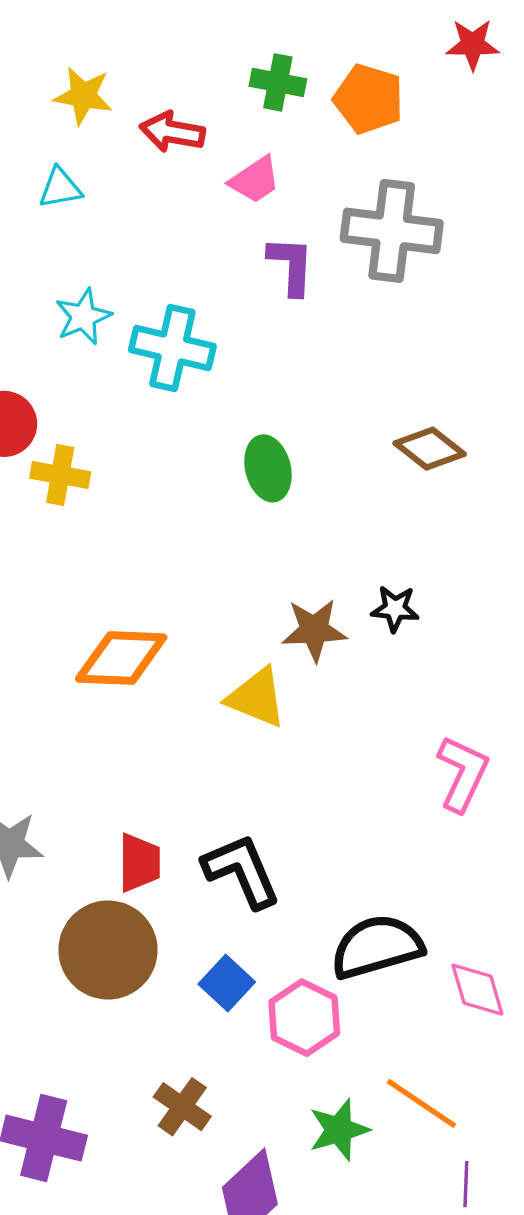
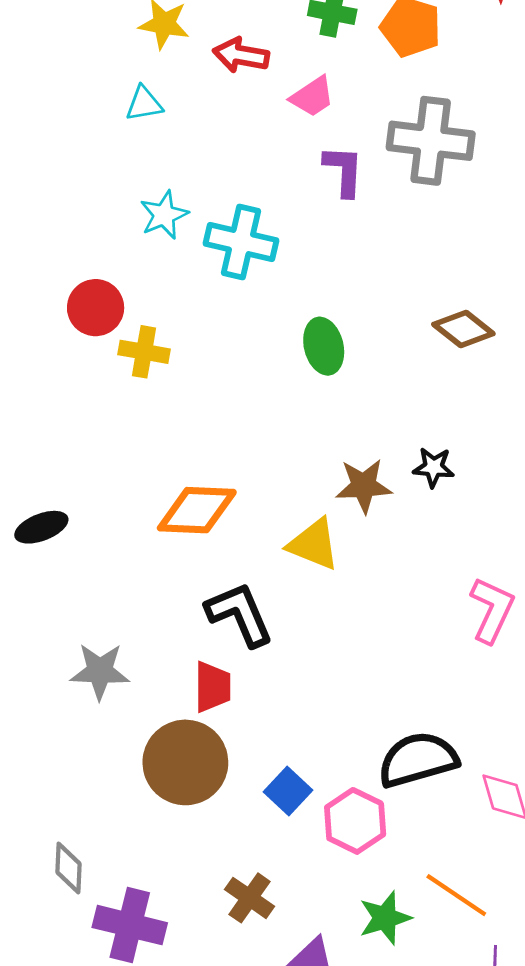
black L-shape: (242, 871) -> (240, 614), moved

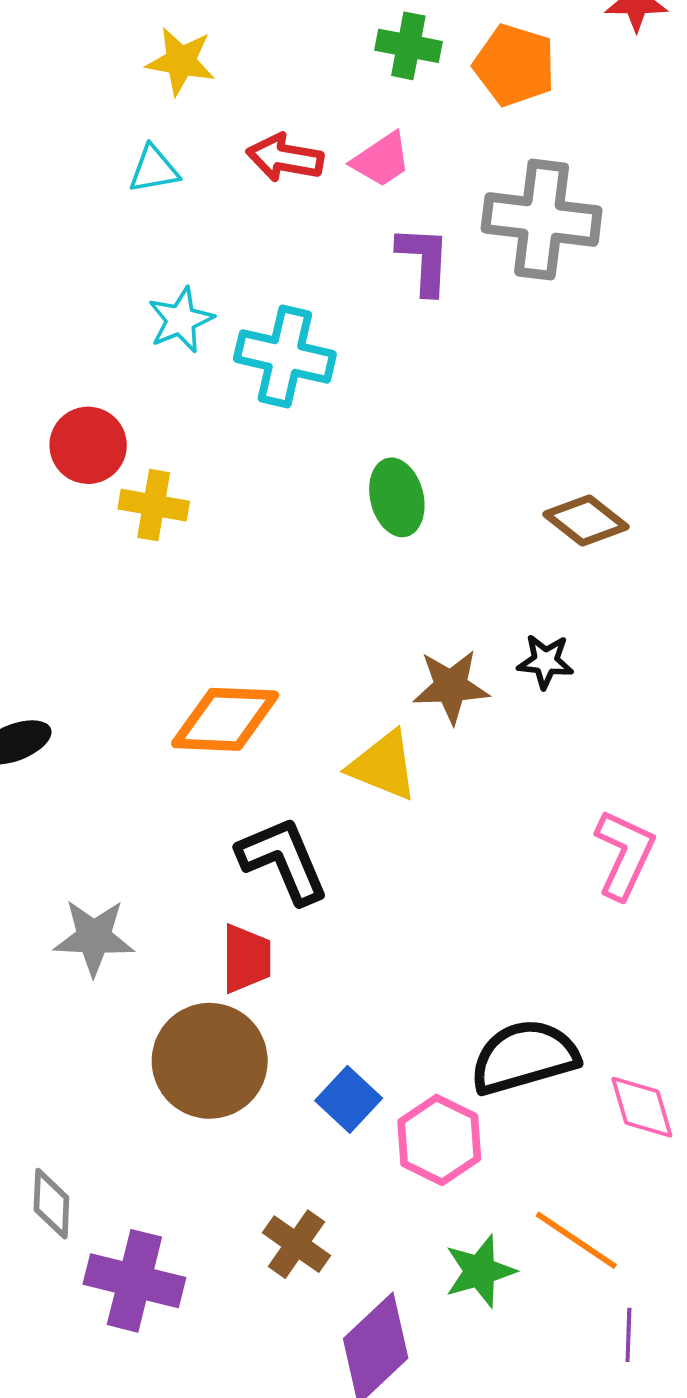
red arrow: (241, 55) -> (285, 158), moved
brown diamond: (463, 329) -> (586, 521), moved

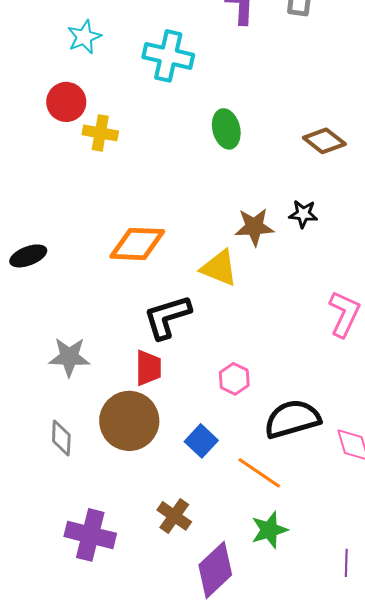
cyan star: (181, 320) -> (84, 37), moved
black L-shape: (283, 860) -> (167, 317), turned -84
pink hexagon: (439, 1140) -> (234, 379), moved, size x0.7
gray diamond: (51, 1204) -> (61, 438), moved
orange line: (576, 1240) -> (259, 473), moved

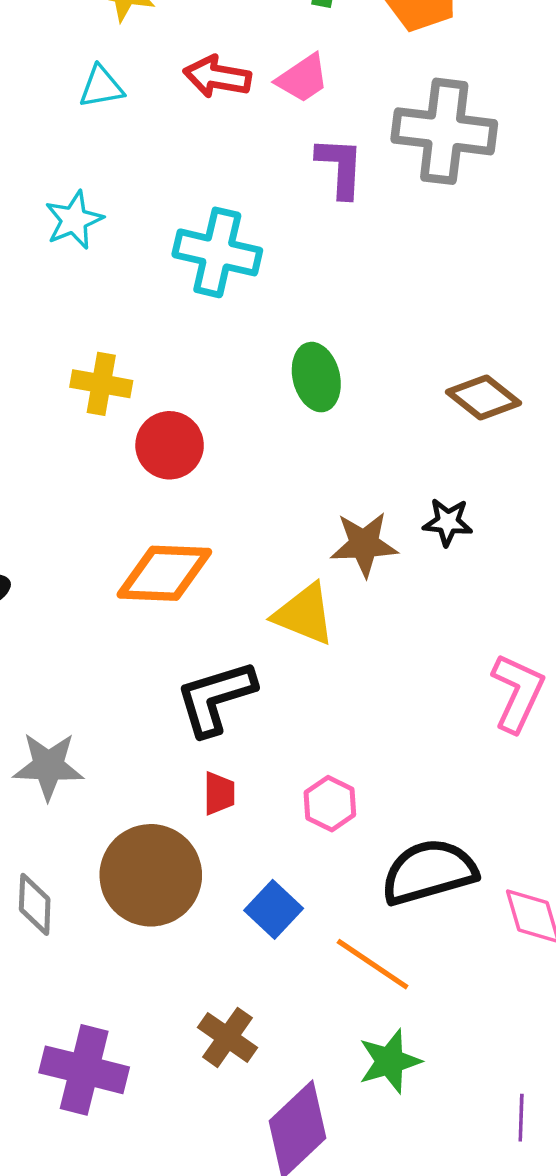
red circle: (66, 102) -> (170, 445), moved
red trapezoid: (148, 368) -> (219, 793), moved, size x0.7

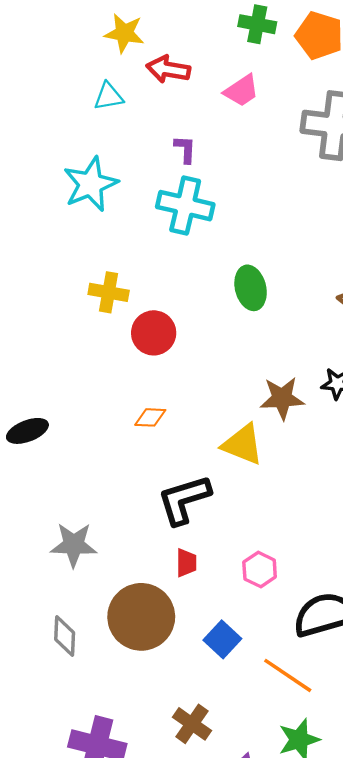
red arrow: (217, 77) -> (168, 69), moved
purple L-shape: (340, 167) -> (185, 149), moved, size x0.7
cyan star: (74, 220) -> (91, 184), size x1.4
orange diamond: (164, 573) -> (150, 417), size x0.5

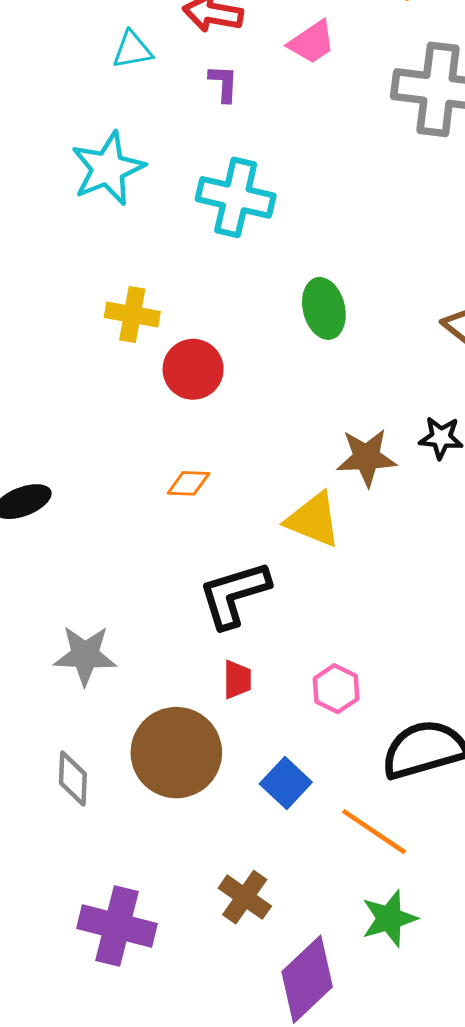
purple L-shape: (185, 149) -> (223, 83), moved

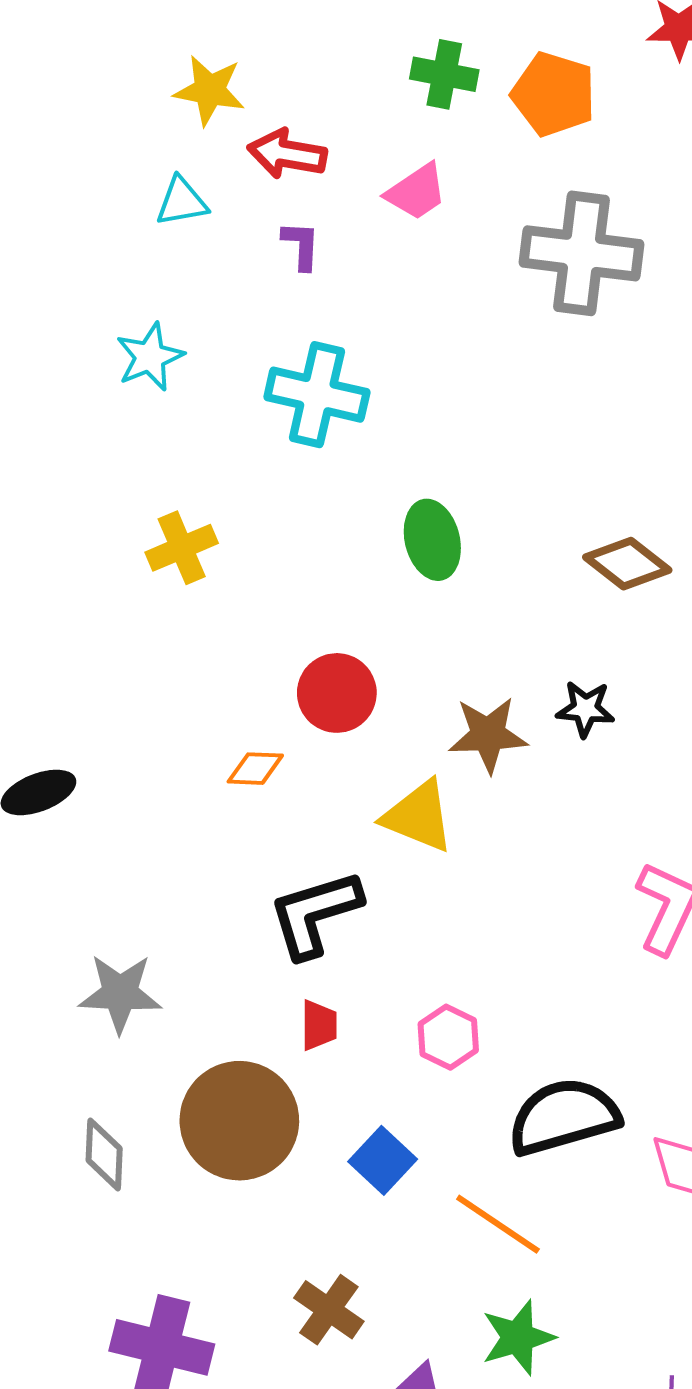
cyan star: (108, 168) -> (150, 357), size x0.7
yellow cross: (132, 315) -> (182, 548), turned -33
red circle: (193, 369) -> (337, 693), moved

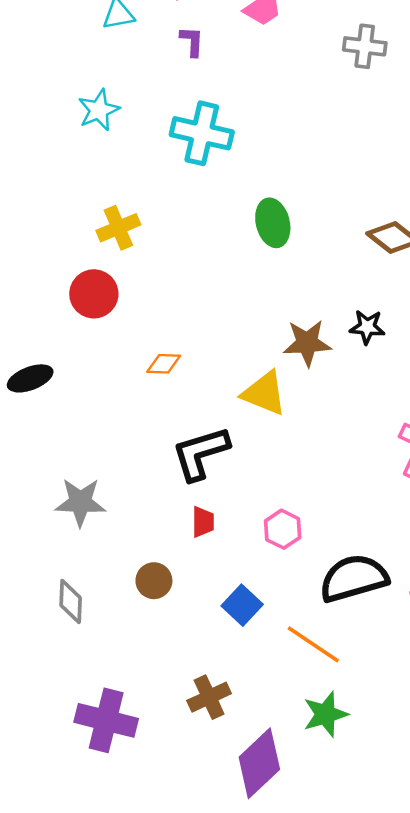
gray cross: (582, 253) -> (365, 46), size x0.6
red circle: (337, 693) -> (94, 294), moved
brown circle: (239, 1121) -> (154, 581), size x0.5
brown cross: (329, 1310) -> (209, 697), turned 30

